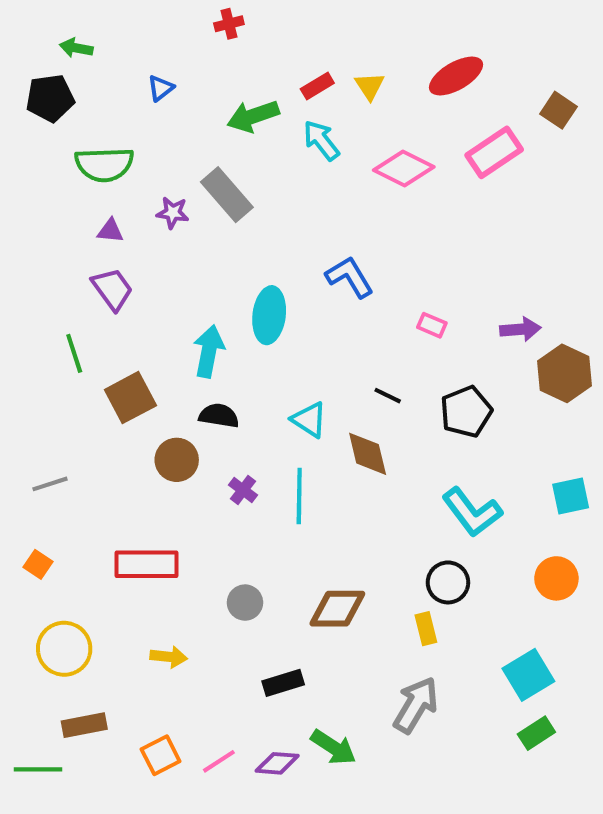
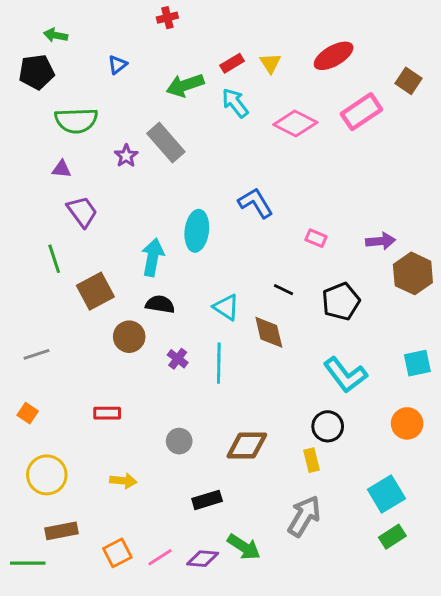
purple star: (173, 213) -> (126, 156), turned 30
purple triangle: (110, 231) -> (62, 169), moved
red rectangle: (147, 564) -> (107, 413), size x0.6

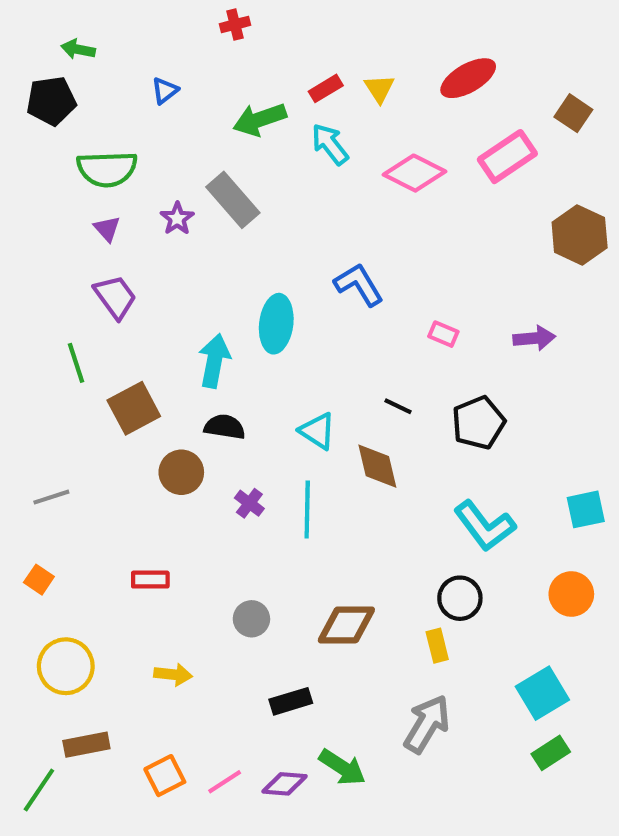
purple triangle: (62, 169) -> (107, 229), moved, turned 42
brown hexagon: (413, 273) -> (580, 235), moved
green line: (28, 563) -> (39, 790), turned -56

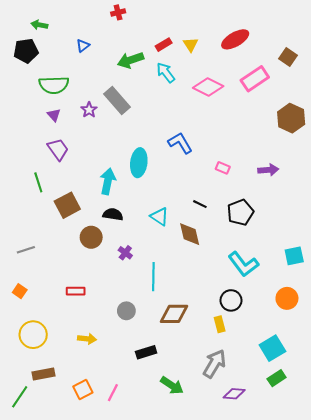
cyan line: (307, 509) -> (153, 277), moved
pink line: (225, 782) -> (113, 393), turned -30
purple diamond: (284, 784) -> (234, 394), moved

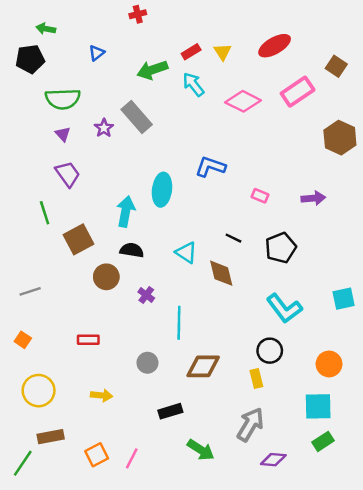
blue L-shape: (180, 143) -> (210, 167), turned -40
orange circle: (287, 298) -> (329, 364), moved
cyan square: (272, 348) -> (318, 406), turned 30

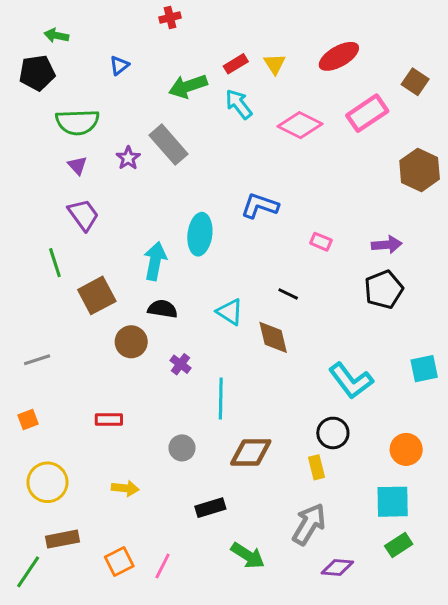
black pentagon: (281, 248) -> (384, 289), moved
orange square: (23, 340) -> (28, 420), turned 35

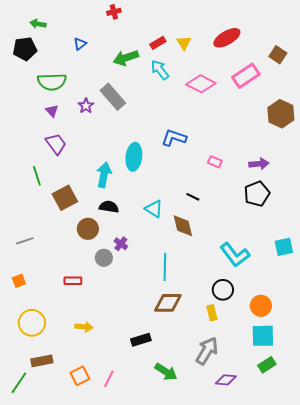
cyan line: (221, 399) -> (165, 267), moved
gray circle: (182, 448) -> (104, 258), moved
orange circle: (406, 449) -> (261, 306), moved

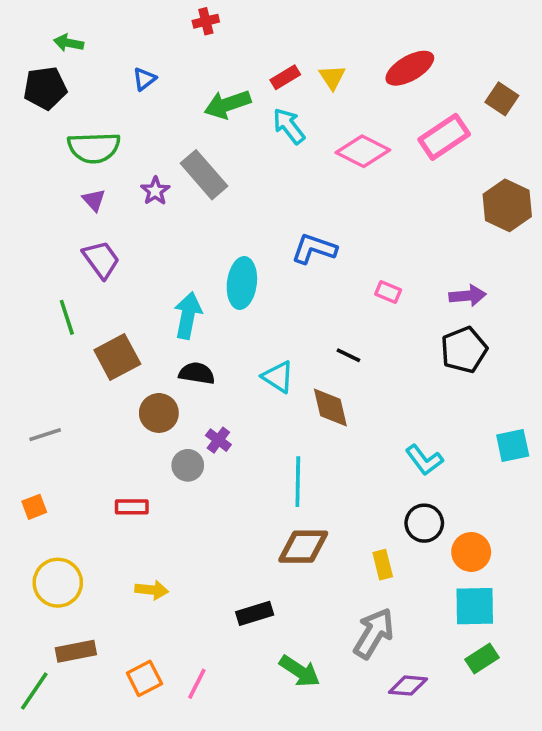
cyan L-shape: (235, 255) -> (424, 460), size x0.7
black circle: (223, 290) -> (424, 523), moved

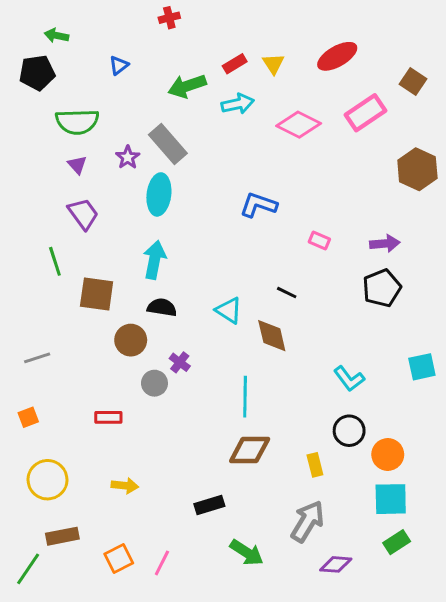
cyan arrow: (289, 126) -> (238, 104), turned 116
cyan ellipse: (242, 283) -> (159, 194), moved
brown square: (117, 357) -> (97, 294), turned 36

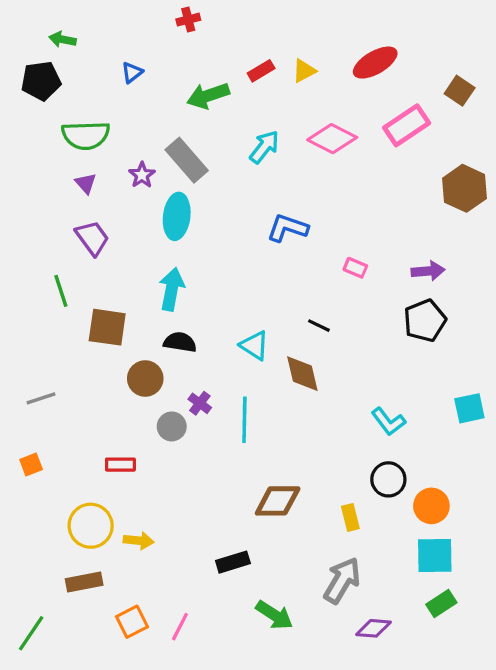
yellow triangle: (273, 64) -> (304, 71), turned 35
cyan arrow: (238, 104) -> (264, 147), moved, turned -40
cyan line: (245, 397) -> (244, 420), moved
yellow circle: (48, 480) -> (91, 526), moved
brown rectangle: (62, 536) -> (84, 582), moved

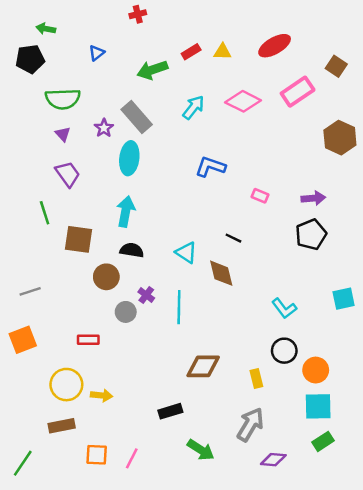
yellow triangle: (304, 71) -> (223, 52), turned 30
orange square: (31, 465) -> (23, 340), size x1.6
orange square: (132, 622) -> (97, 455), turned 30

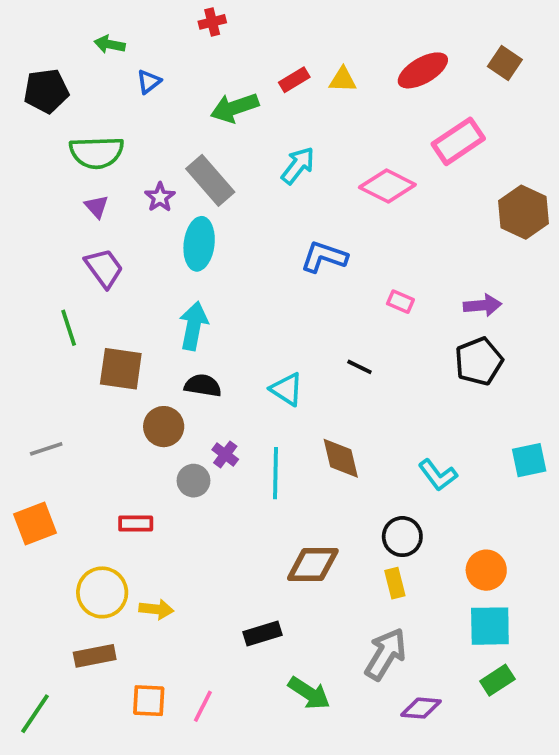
green arrow: (46, 29) -> (110, 44), moved
brown square: (336, 66) -> (505, 63), moved
pink diamond: (243, 101) -> (387, 186), moved
brown diamond: (221, 273) -> (341, 458), moved
black circle: (284, 351) -> (402, 537), moved

